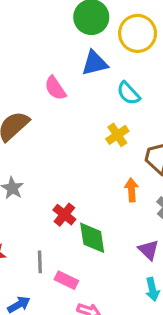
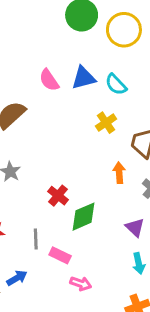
blue triangle: (95, 63) -> (84, 78), moved
green diamond: (92, 238) -> (83, 217), turned 76

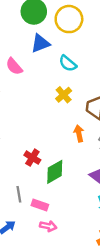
blue triangle: (84, 78) -> (40, 43), moved
pink arrow: (81, 284) -> (48, 226), moved

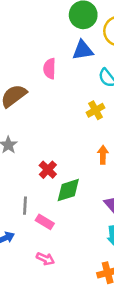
pink semicircle: (14, 66) -> (50, 69), turned 30
pink arrow: (48, 226) -> (45, 259), moved

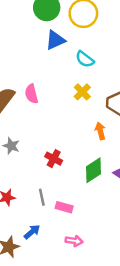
pink semicircle: (50, 69) -> (31, 94), moved
green diamond: (68, 190) -> (94, 170), moved

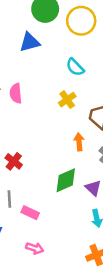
blue triangle: (55, 40) -> (30, 42), moved
red cross: (54, 159) -> (14, 161), moved

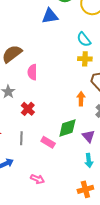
pink semicircle: (16, 93) -> (32, 72), moved
yellow cross: (67, 100) -> (85, 59), moved, turned 32
pink rectangle: (30, 213) -> (48, 142), moved

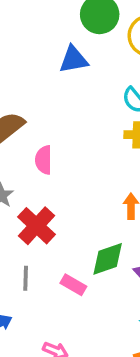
red cross: (28, 109) -> (36, 226), size x1.5

